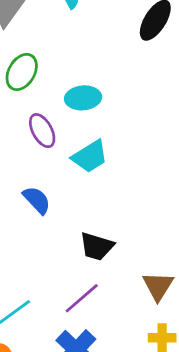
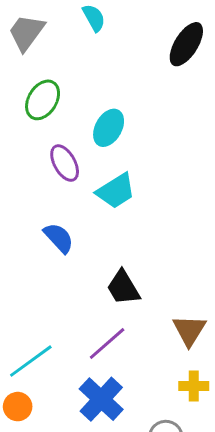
cyan ellipse: (83, 98) -> (109, 128), turned -56
black trapezoid: (97, 246) -> (123, 288), turned 42

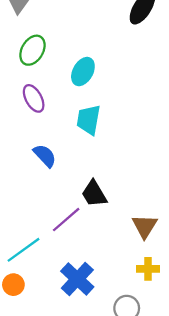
purple ellipse: (65, 163) -> (34, 98), moved
cyan trapezoid: (116, 191) -> (89, 120), turned 132
purple line: (107, 343) -> (66, 220), moved

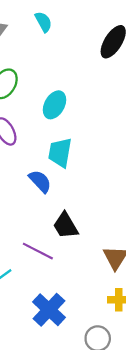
blue semicircle: (45, 156) -> (40, 181), moved
purple line: (66, 220) -> (38, 251), turned 68

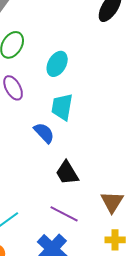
purple line: (38, 251) -> (64, 214), moved

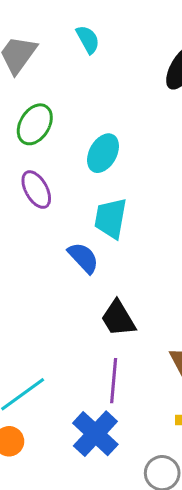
purple line: (64, 214) -> (114, 381), turned 68

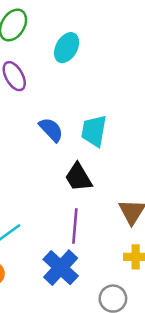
cyan trapezoid: (111, 218) -> (94, 131), moved

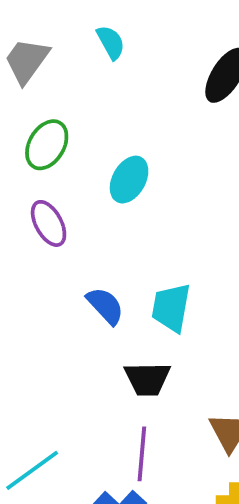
black trapezoid: (78, 177) -> (147, 379), turned -60

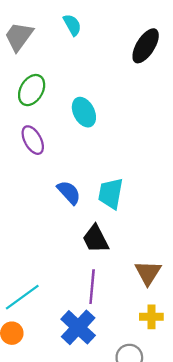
cyan ellipse: (129, 180) -> (84, 112), turned -56
black trapezoid: (147, 379) -> (96, 239), turned 64

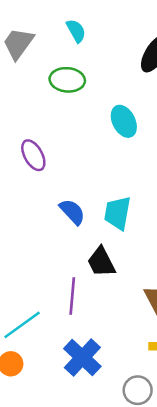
green ellipse: (32, 90) -> (67, 80), moved, turned 64
cyan ellipse: (84, 112) -> (124, 121), moved
purple line: (92, 287) -> (72, 296), moved

